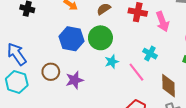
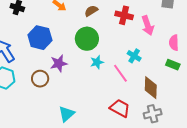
blue hexagon: (72, 39) -> (40, 38), moved
brown circle: (51, 72) -> (40, 79), moved
purple star: (74, 80) -> (59, 63), moved

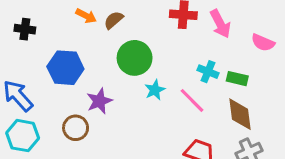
brown semicircle: (91, 11) -> (114, 20), moved
pink semicircle: (174, 43) -> (263, 43), turned -56
green rectangle: (173, 65) -> (237, 79), moved

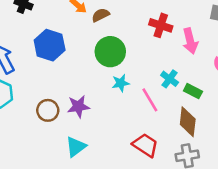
purple star: (99, 101) -> (78, 106), moved
brown circle: (76, 128) -> (48, 110), moved

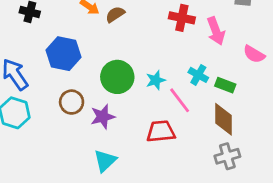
green circle: (110, 52) -> (117, 77), moved
cyan star: (121, 83) -> (156, 80), moved
brown circle: (48, 110) -> (72, 102), moved
red trapezoid: (145, 145) -> (161, 131), moved, turned -32

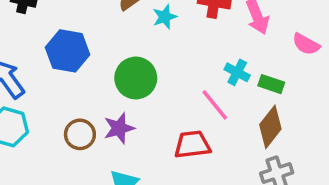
cyan star: (156, 80) -> (165, 17), moved
brown circle: (72, 102) -> (80, 134), moved
brown diamond: (223, 119) -> (270, 127), turned 40

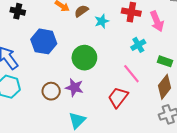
cyan cross: (237, 72) -> (138, 45), moved, turned 32
purple star: (119, 128) -> (74, 88), turned 30
red trapezoid: (192, 145) -> (118, 97), turned -45

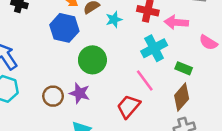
pink arrow: (157, 21) -> (176, 22), turned 114
blue hexagon: (44, 41) -> (64, 28), moved
cyan cross: (138, 45) -> (154, 48), size x1.5

